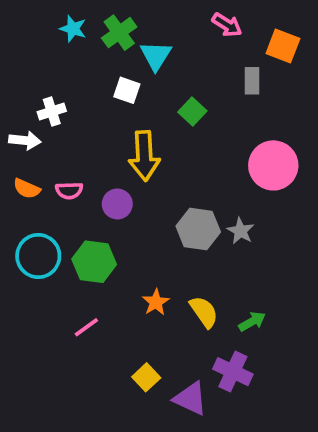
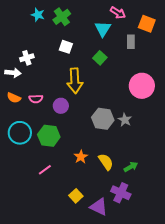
cyan triangle: (156, 56) -> (103, 29), moved

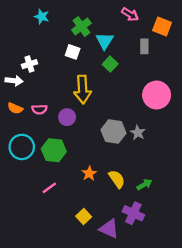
green cross: (62, 17) -> (81, 26), moved
cyan triangle: (103, 29) -> (105, 41), moved

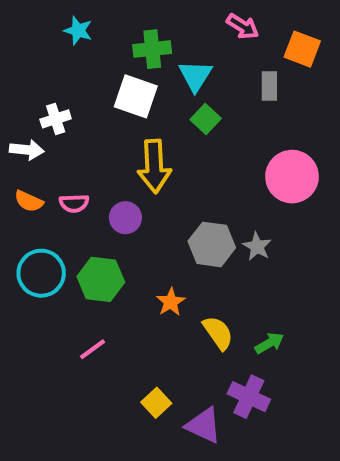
green cross: (81, 26) -> (152, 49), turned 30
white square: (73, 52) -> (136, 96), size x1.5
orange star: (89, 173) -> (171, 302), moved

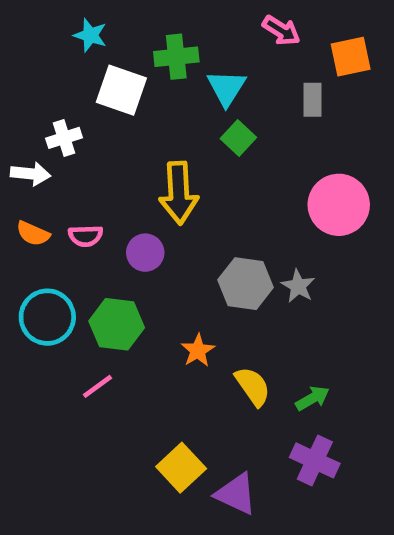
orange square: (302, 49) -> (351, 57), turned -33
white square: (136, 96) -> (121, 90), moved
pink line: (93, 349) -> (97, 386), moved
purple cross: (249, 397) -> (315, 460), moved
yellow square: (156, 403) -> (181, 468), size x1.4

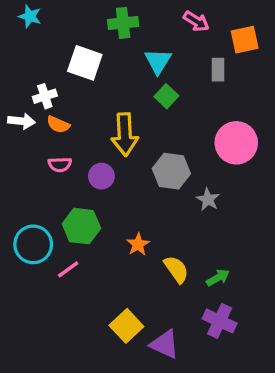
cyan star: (90, 35) -> (30, 16), moved
green cross: (176, 57) -> (123, 23), moved
orange semicircle: (33, 233) -> (58, 125), moved
gray hexagon: (246, 284) -> (171, 171), moved
cyan circle: (47, 317) -> (33, 244), moved

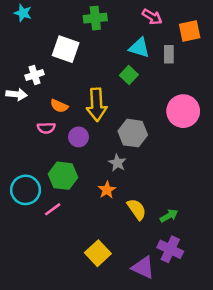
cyan triangle: (158, 61) -> (139, 48), moved, turned -45
orange semicircle: (58, 125) -> (59, 106), moved
gray star: (208, 199) -> (117, 163), moved
purple triangle: (165, 344) -> (143, 267), moved

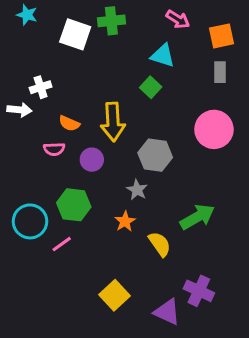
white square: (66, 49) -> (75, 34), moved
gray rectangle: (169, 54) -> (220, 72), moved
green arrow: (169, 216) -> (197, 217), moved, size x1.6

